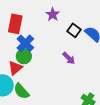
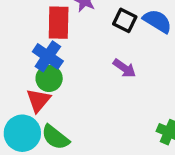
red rectangle: (15, 24) -> (59, 23), moved

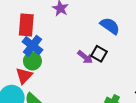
black square: (125, 20) -> (99, 54), moved
red rectangle: (59, 23) -> (26, 25), moved

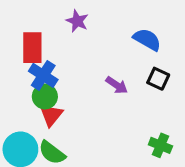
black square: (99, 54) -> (158, 79), moved
red triangle: (24, 76) -> (51, 115), moved

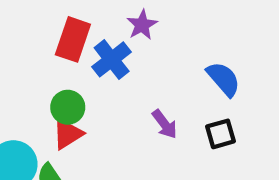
blue cross: (43, 75) -> (112, 59), moved
black square: (158, 79) -> (220, 134), turned 30

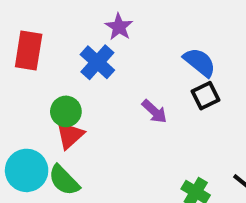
red rectangle: (73, 39) -> (29, 50), moved
black square: (220, 134) -> (206, 96), moved

